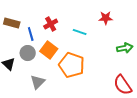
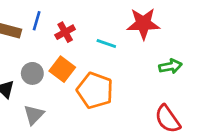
red star: (106, 18) -> (143, 24), size x1.6
blue line: (31, 34) -> (37, 21), moved, turned 32
gray triangle: (38, 82) -> (34, 115), moved

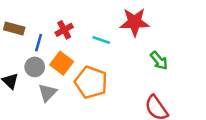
blue line: (37, 21) -> (39, 43), moved
green arrow: (170, 66) -> (159, 61), turned 60
gray triangle: (34, 115) -> (47, 93), moved

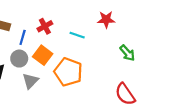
red star: (135, 22) -> (106, 20), size x0.7

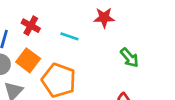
red cross: (45, 26) -> (31, 26), turned -32

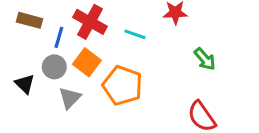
red cross: (31, 26) -> (90, 22), size x1.5

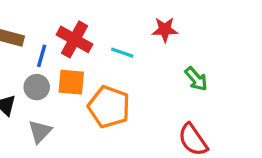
orange square: (87, 62) -> (71, 82), turned -32
gray triangle: (70, 98) -> (40, 131), moved

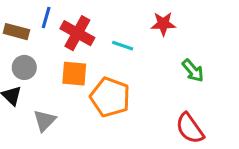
blue line: (42, 56) -> (46, 17), moved
gray circle: (37, 87) -> (24, 67), moved

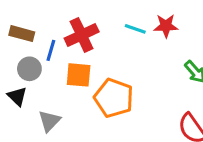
blue line: (46, 17) -> (51, 50), moved
red cross: (77, 33) -> (82, 35), turned 36
cyan line: (123, 46) -> (135, 29), moved

